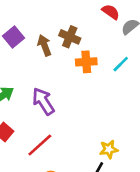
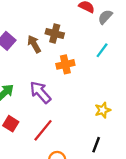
orange cross: (86, 62) -> (65, 64), moved
yellow star: (109, 149) -> (103, 110), moved

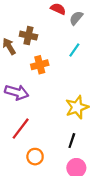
purple arrow: (40, 92) -> (17, 92), turned 150
yellow star: (103, 110) -> (77, 107), size x1.5

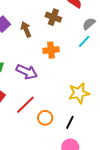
gray semicircle: (76, 18) -> (89, 24), moved
brown cross: (28, 36) -> (53, 17), moved
orange circle: (35, 157) -> (45, 118), moved

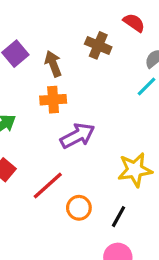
orange cross: (51, 50) -> (53, 100), moved
purple arrow: (27, 72) -> (77, 136), moved, turned -55

